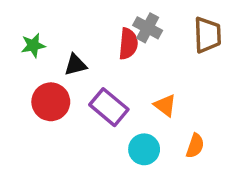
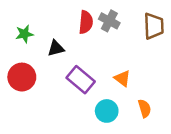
red semicircle: (128, 44) -> (86, 22), moved
red circle: (51, 102) -> (22, 77), moved
orange semicircle: (195, 146) -> (145, 108), turned -36

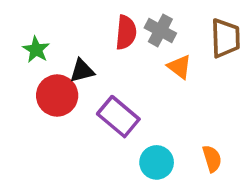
green star: (24, 34) -> (36, 50), turned -30
red circle: (22, 77) -> (57, 95), moved
orange triangle: (122, 78) -> (180, 67), moved

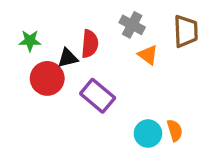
red semicircle: (126, 32) -> (90, 44), moved
green star: (36, 50) -> (30, 41), turned -30
cyan circle: (157, 162) -> (148, 134), moved

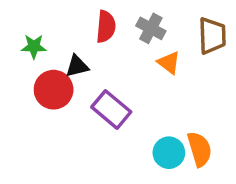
red semicircle: (90, 44) -> (106, 27), moved
orange semicircle: (175, 130) -> (199, 149), size x1.4

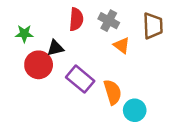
orange semicircle: (199, 149) -> (113, 92), moved
cyan circle: (169, 153) -> (135, 110), moved

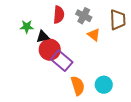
green star: (24, 34) -> (27, 27), moved
red circle: (39, 65) -> (50, 50), moved
orange semicircle: (113, 92) -> (78, 86), moved

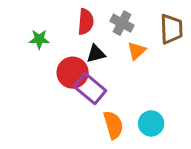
orange triangle: (94, 35) -> (137, 51), turned 40
black triangle: (43, 37) -> (96, 54), moved

